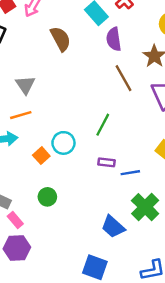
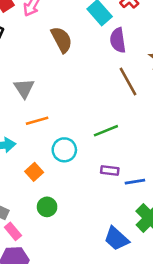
orange line: (21, 115) -> (37, 121), moved
green line: (103, 125) -> (106, 131), turned 40
orange square: (41, 156) -> (34, 172), moved

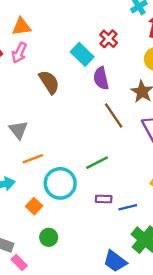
cyan circle: (64, 150) -> (60, 183), size x1.4

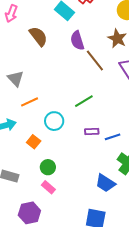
purple semicircle: (101, 78) -> (77, 41), moved
cyan circle: (60, 183) -> (54, 121), size x0.7
pink rectangle: (19, 263) -> (48, 187), moved

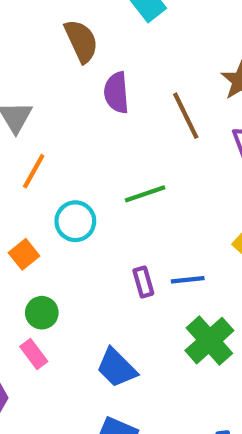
purple semicircle: (77, 41) -> (116, 93), moved
orange line: (30, 102) -> (34, 171), turned -48
purple rectangle: (92, 131) -> (143, 282), moved, turned 64
blue trapezoid: (105, 183) -> (117, 368), moved

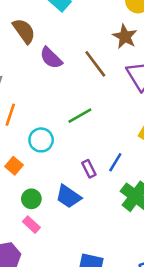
purple semicircle: (116, 93) -> (51, 58), turned -30
blue line: (188, 280) -> (115, 162), turned -42
blue trapezoid: (117, 368) -> (68, 196), moved

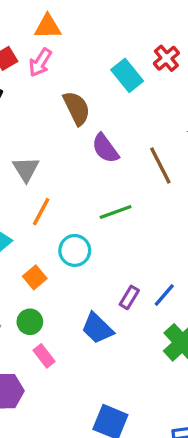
green line: (80, 116) -> (116, 212), moved
purple rectangle: (89, 169) -> (129, 297), turned 48
green circle: (31, 199) -> (30, 322), moved

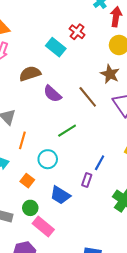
brown semicircle: (77, 108) -> (30, 74), turned -70
blue line: (164, 295) -> (100, 163), moved
blue trapezoid: (97, 328) -> (60, 195), moved
pink rectangle: (44, 356) -> (43, 226), size x1.5

